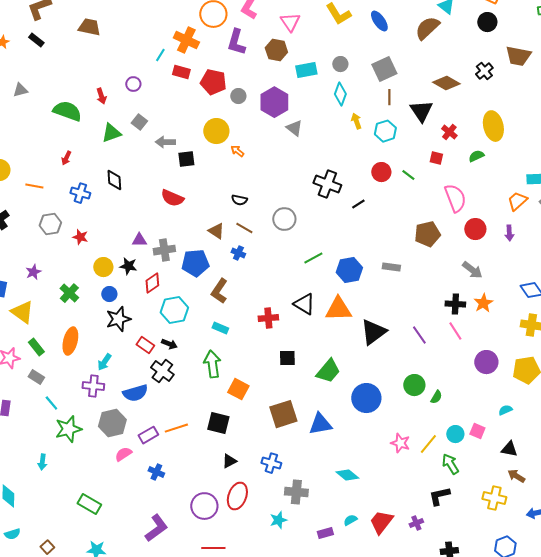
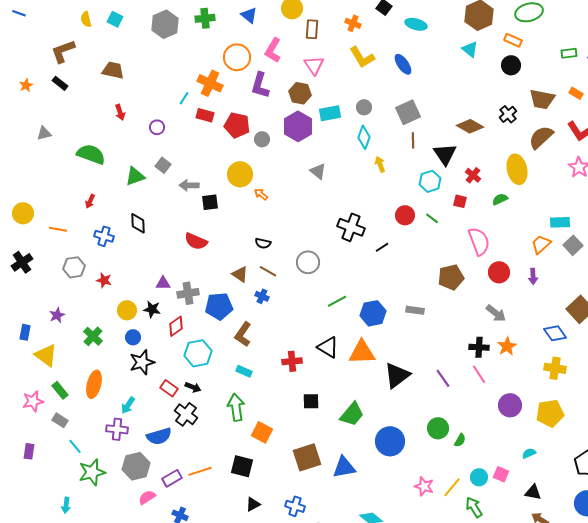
brown semicircle: (427, 28) -> (541, 137), moved
red arrow: (101, 96) -> (120, 112), moved
purple hexagon: (274, 102) -> (298, 126), moved
cyan hexagon: (385, 131) -> (430, 181), moved

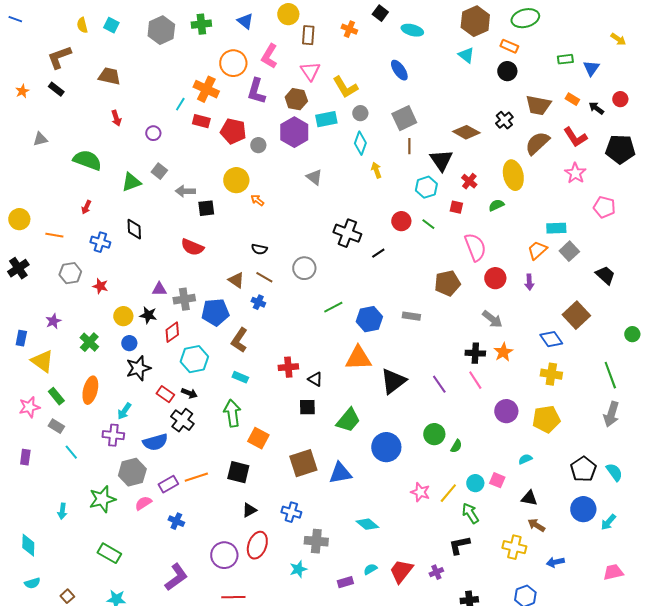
yellow L-shape: (362, 57) -> (345, 87), moved
black triangle: (328, 347) -> (315, 379), moved, size x0.7
green star: (92, 472) -> (102, 499), moved

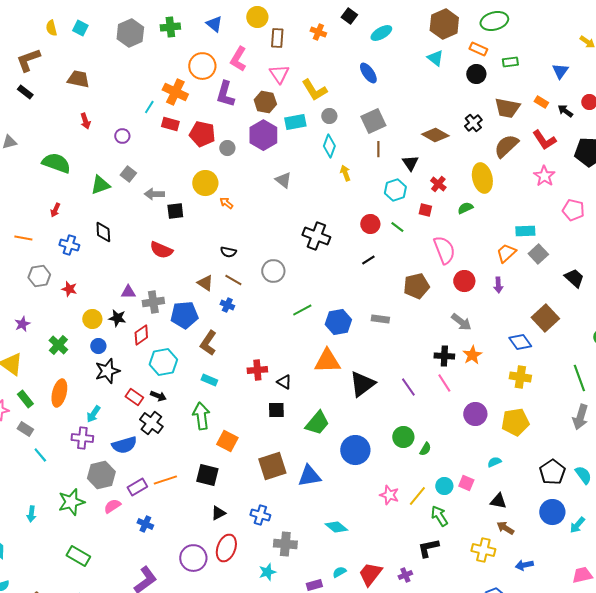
cyan ellipse: (412, 30) -> (381, 33), turned -45
green rectangle: (565, 59) -> (510, 62), moved
black triangle: (441, 160) -> (410, 163), size x0.7
black line: (378, 253) -> (368, 260), moved

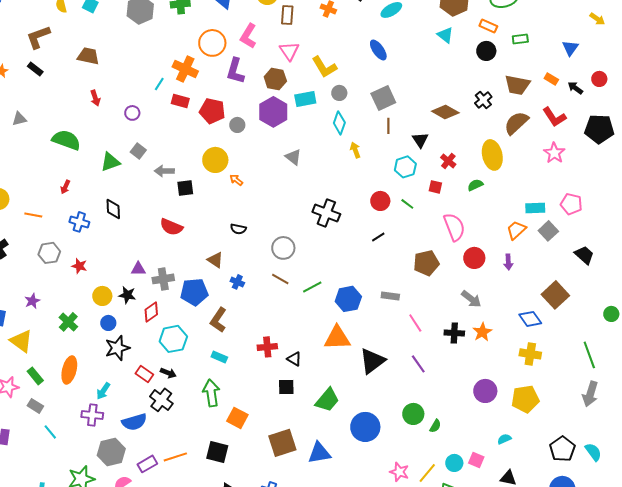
pink pentagon: (573, 210) -> (571, 204), moved
brown line: (233, 280) -> (280, 279), moved
pink line: (444, 383) -> (415, 323), moved

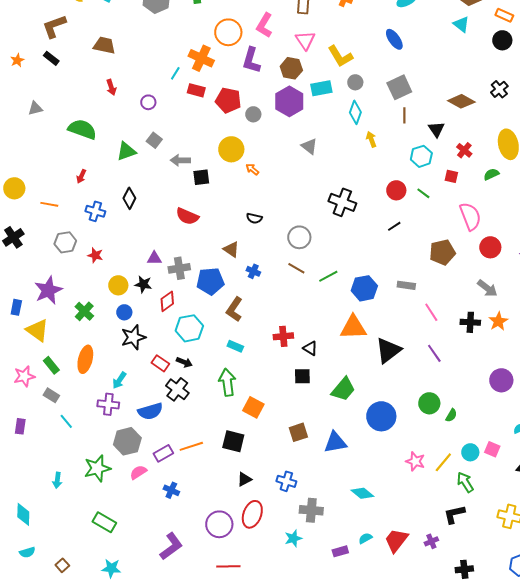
black diamond: (113, 209) -> (129, 198), turned 30
purple star: (32, 301) -> (48, 290), size x1.8
brown square: (282, 443) -> (298, 432), size x0.7

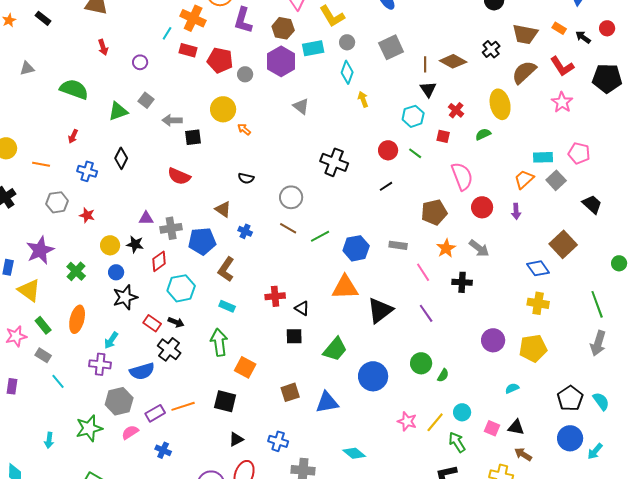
brown line: (404, 115) -> (425, 64), moved
orange star: (498, 321) -> (446, 248), moved
pink square: (492, 449) -> (492, 428), moved

